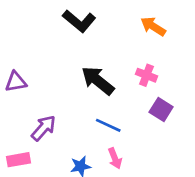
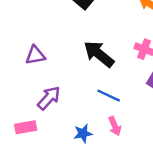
purple triangle: (16, 82) -> (35, 55), moved

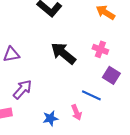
blue line: (109, 96) -> (91, 95), moved

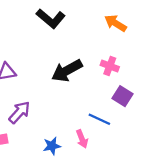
black arrow: (63, 53) -> (67, 71), turned -68

